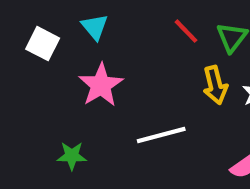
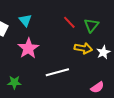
yellow arrow: (215, 85) -> (83, 48), turned -66

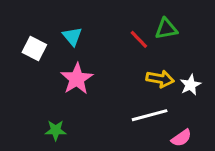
green triangle: (91, 25) -> (166, 29), moved, turned 42
white line: (57, 72) -> (150, 115), moved

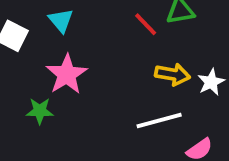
green star: (56, 130) -> (40, 111), moved

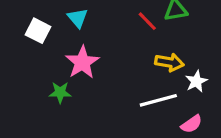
white star: (211, 82) -> (196, 81), moved

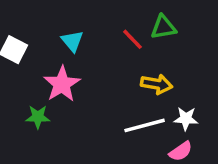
cyan triangle: (78, 18) -> (72, 41), moved
white star: (196, 81) -> (186, 119), moved, turned 30

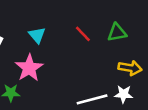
green triangle: (163, 27) -> (117, 33), moved
yellow arrow: (157, 84) -> (130, 68), moved

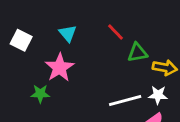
green triangle: (117, 33) -> (137, 53), moved

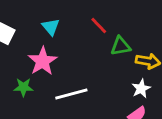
white star: (158, 95) -> (141, 89), turned -30
white line: (125, 100) -> (71, 94), moved

